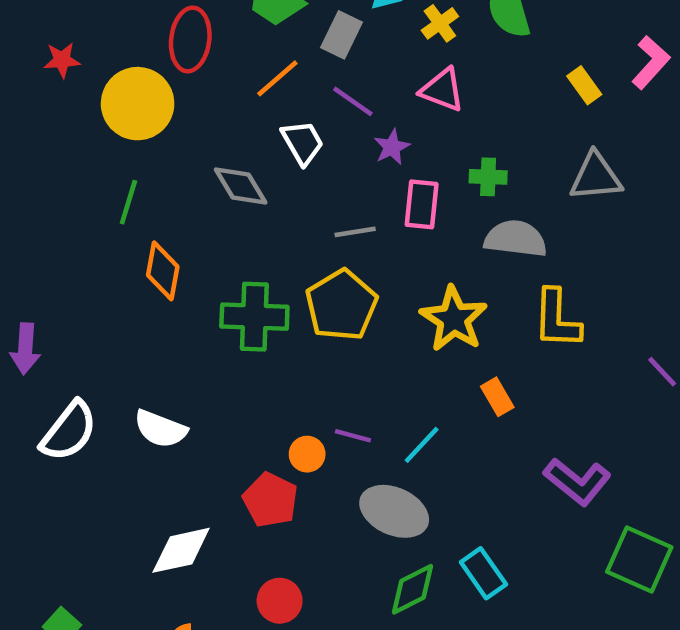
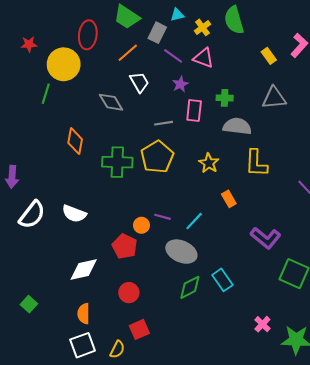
purple line: (353, 101) -> (173, 56), moved
green line: (128, 202) -> (46, 94), moved
yellow star: (454, 319) -> (209, 163), size x0.7

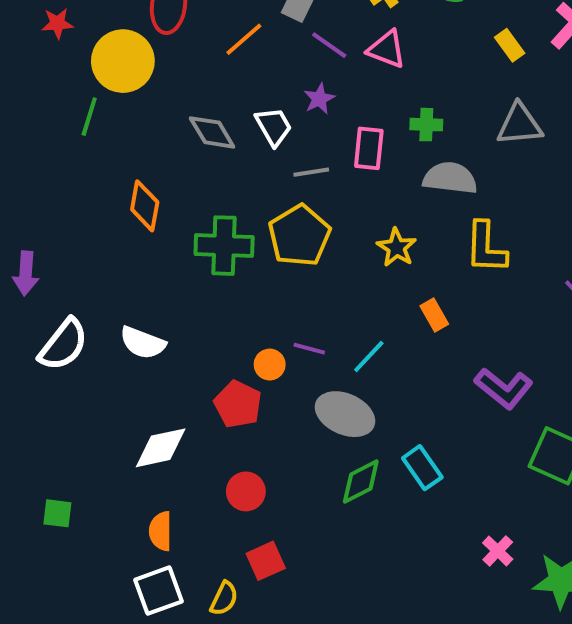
white trapezoid: (139, 82) -> (274, 127), moved
purple star: (180, 84) -> (319, 99), moved
green square: (29, 304) -> (57, 513), turned -35

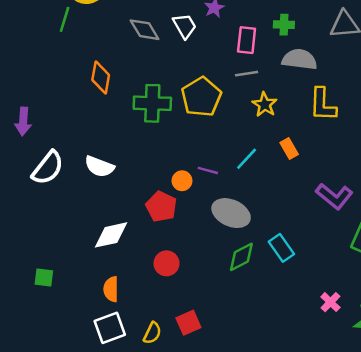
gray line: (311, 172) -> (247, 74), moved
cyan line: (369, 357) -> (247, 159), moved
red square: (266, 561) -> (188, 323), moved

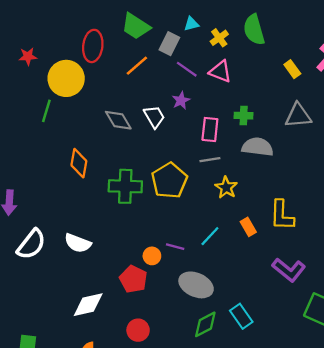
yellow L-shape: (323, 105) -> (282, 215), moved

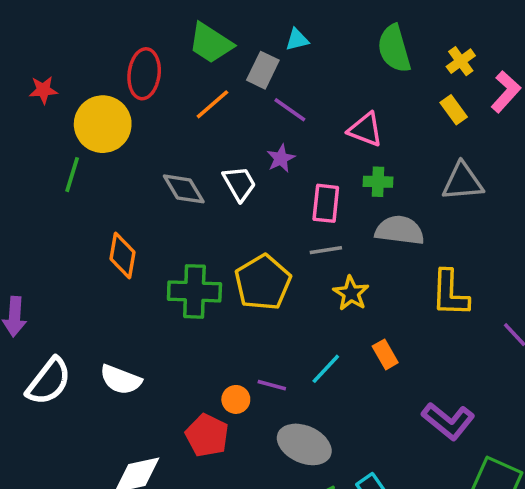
yellow cross: (219, 38) -> (461, 61), moved
pink triangle: (220, 71) -> (365, 130), moved
yellow L-shape: (282, 215) -> (450, 293), moved

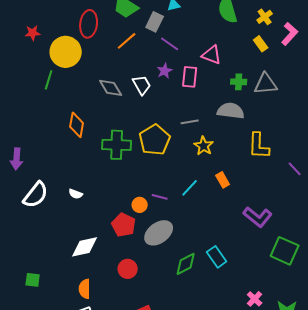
green cross: (378, 182) -> (239, 82), moved
pink rectangle: (326, 203) -> (190, 77), moved
white semicircle: (121, 380) -> (76, 194), size x0.6
gray ellipse: (304, 444) -> (159, 233), moved, turned -60

